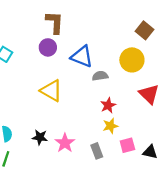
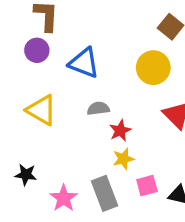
gray semicircle: (100, 76) -> (98, 108), moved
pink star: (65, 143) -> (64, 198), moved
gray rectangle: (97, 151) -> (104, 193), size x1.5

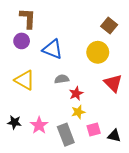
pink star: (64, 198) -> (39, 125), moved

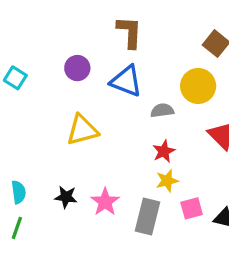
brown L-shape: (28, 18) -> (130, 32), moved
gray semicircle: (62, 79) -> (162, 110), moved
yellow triangle: (25, 80) -> (82, 130), turned -45
gray rectangle: (66, 135) -> (147, 217), turned 35

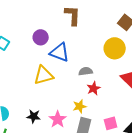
blue triangle: (126, 81) -> (60, 52), moved
gray semicircle: (162, 110) -> (86, 71), moved
yellow star: (167, 181) -> (80, 106), moved

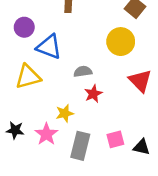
yellow star: (80, 106) -> (65, 113), moved

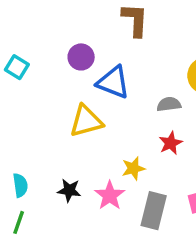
gray semicircle: (83, 72) -> (169, 104), moved

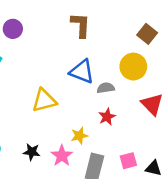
purple circle: (81, 57) -> (13, 29), moved
blue triangle: (113, 82) -> (82, 72), moved

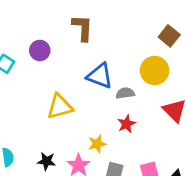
brown L-shape: (81, 25) -> (83, 28), moved
purple circle: (13, 29) -> (40, 50), moved

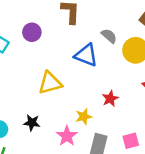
gray semicircle: (125, 93) -> (109, 36), moved, turned 49
black star: (46, 161) -> (32, 123), moved

